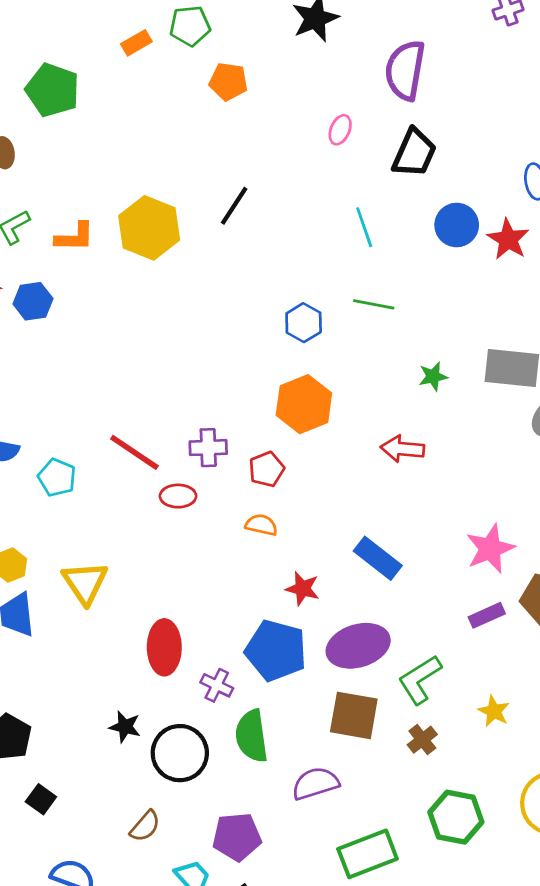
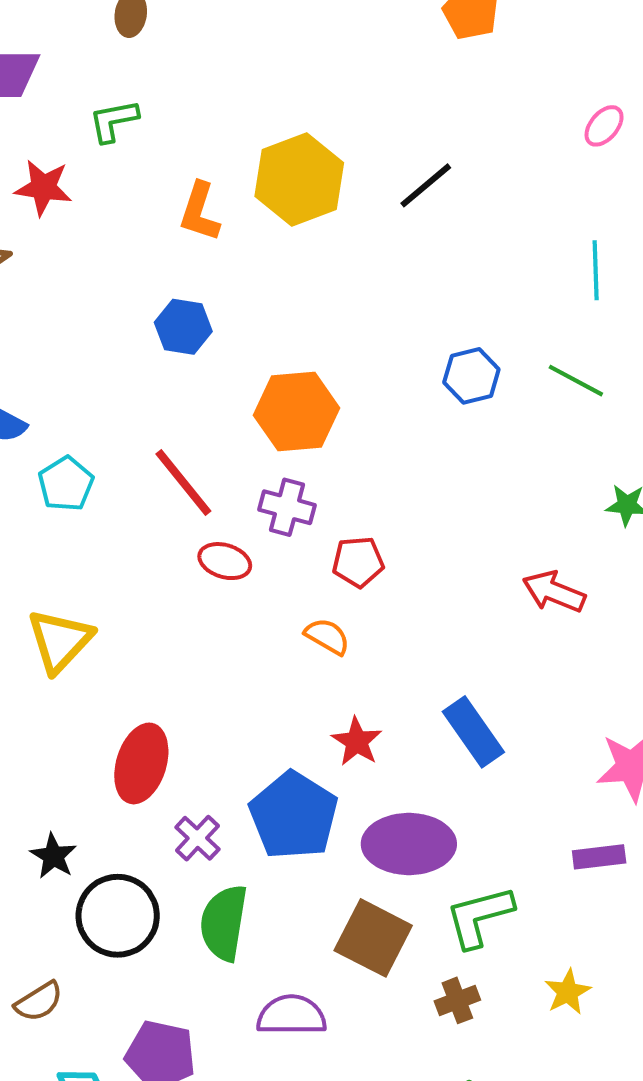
orange L-shape: (75, 237) -> (200, 212), moved, turned 90
blue hexagon: (33, 301) -> (183, 327), moved
orange hexagon: (304, 404) -> (297, 412), moved

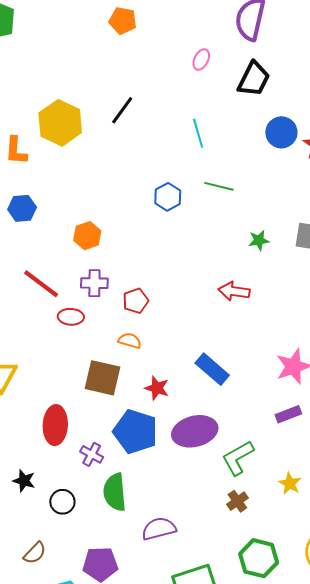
cyan line: (596, 270) -> (198, 133), moved
orange hexagon: (297, 412) -> (87, 236), size x0.7
black circle: (118, 916) -> (62, 502), size x0.6
brown square: (373, 938) -> (103, 378), moved

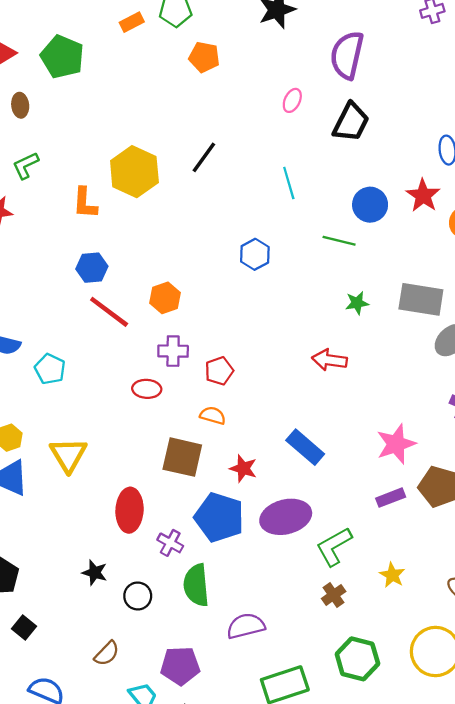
blue circle: (281, 132) -> (370, 205), moved
green line: (219, 186) -> (339, 241), moved
red line: (41, 284) -> (109, 312), moved

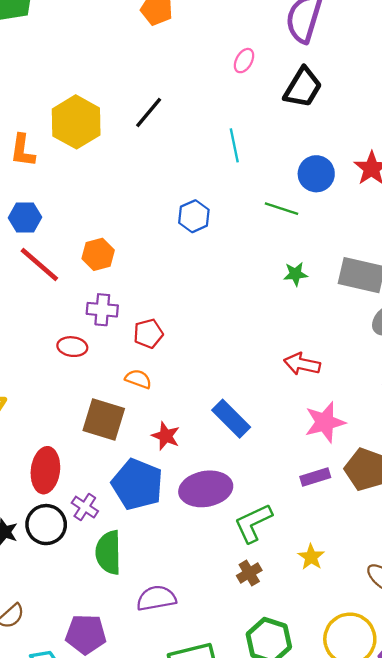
red arrow: (329, 360) -> (302, 364), moved
black circle: (138, 596) -> (46, 525), moved, size x1.4

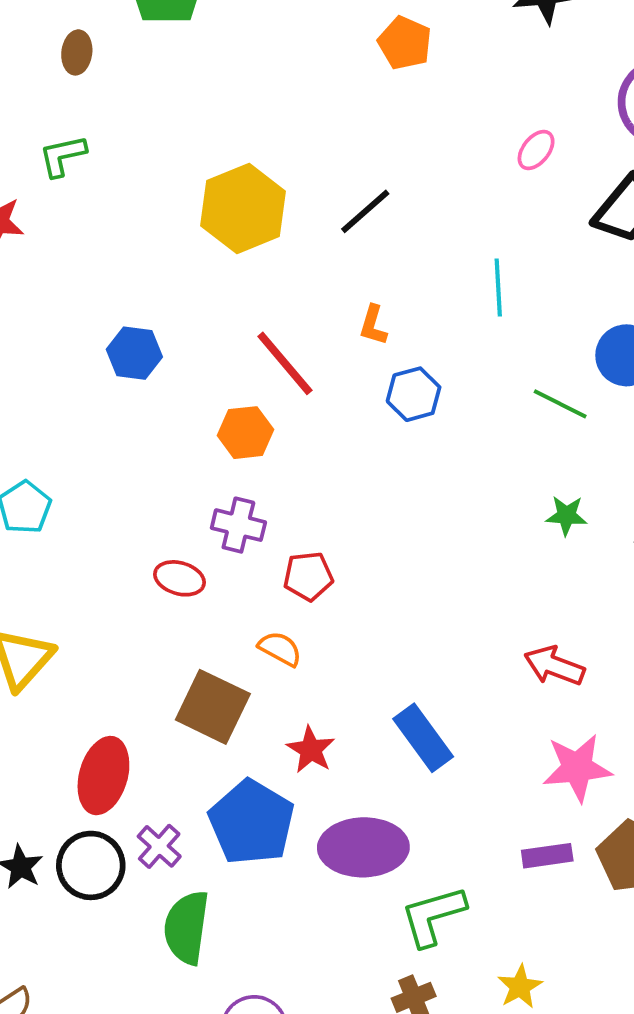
orange L-shape: (23, 150) -> (373, 325), moved, size x0.7
red line: (39, 264) -> (285, 363), moved

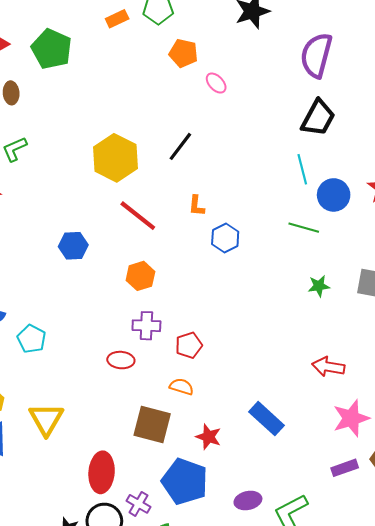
pink ellipse: (536, 150) -> (216, 83), moved, turned -70
cyan line: (498, 288) -> (302, 169), moved
red line: (285, 363) -> (138, 216), moved
purple ellipse: (363, 847) -> (248, 501), moved, size x0.6

